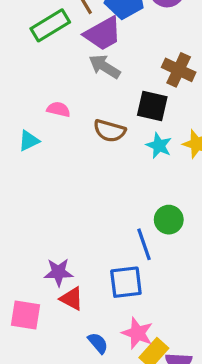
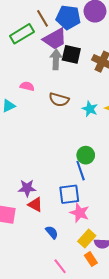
gray arrow: (105, 67) -> (56, 60), turned 60
black square: (152, 106) -> (71, 54), moved
green circle: (169, 220) -> (86, 155), moved
pink star: (137, 333) -> (80, 213), moved

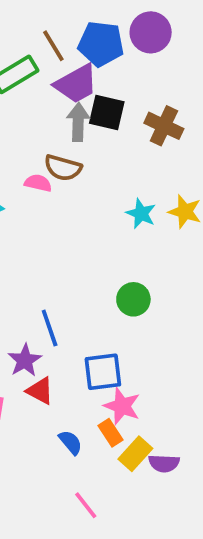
pink semicircle: (27, 86) -> (38, 183), moved
brown semicircle: (59, 100) -> (63, 168), moved
blue line: (81, 171) -> (50, 328), moved
purple star: (27, 188) -> (25, 360), turned -30
orange rectangle: (91, 259) -> (111, 433), moved

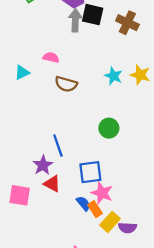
brown semicircle: (63, 168) -> (66, 84), moved
blue semicircle: (71, 442) -> (83, 203), moved

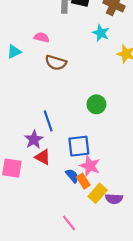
cyan star: (114, 76) -> (101, 33), moved

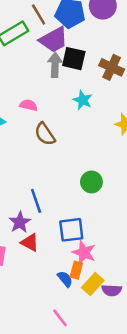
cyan star: (101, 33) -> (83, 100), moved
brown semicircle: (56, 63) -> (45, 134), turned 40
blue semicircle: (72, 176) -> (65, 279), moved
orange rectangle: (83, 181) -> (76, 270), turned 48

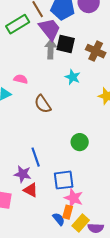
purple trapezoid: (54, 40) -> (50, 29), turned -100
pink semicircle: (29, 105) -> (21, 79), moved
purple star: (20, 222) -> (23, 174), turned -30

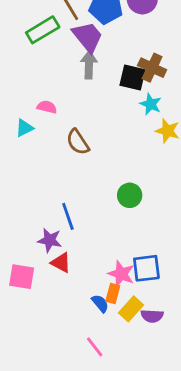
black square: (66, 44) -> (132, 77), moved
cyan star: (73, 77) -> (151, 104), moved
blue square: (64, 180) -> (146, 268), moved

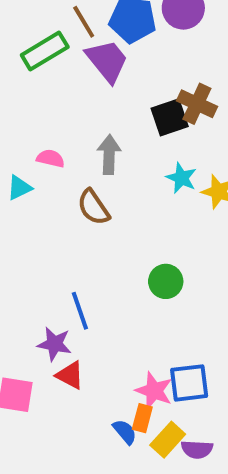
gray arrow: (89, 65) -> (109, 154), moved
black square: (132, 77) -> (170, 117), turned -32
cyan star: (151, 104) -> (181, 178), moved

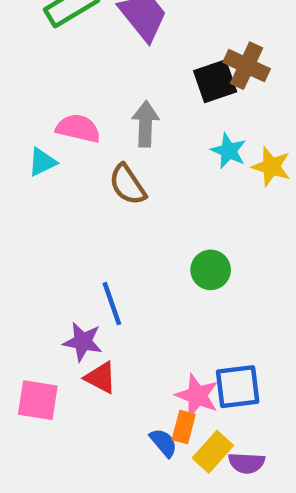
pink semicircle: (51, 158) -> (78, 128), size x1.4

